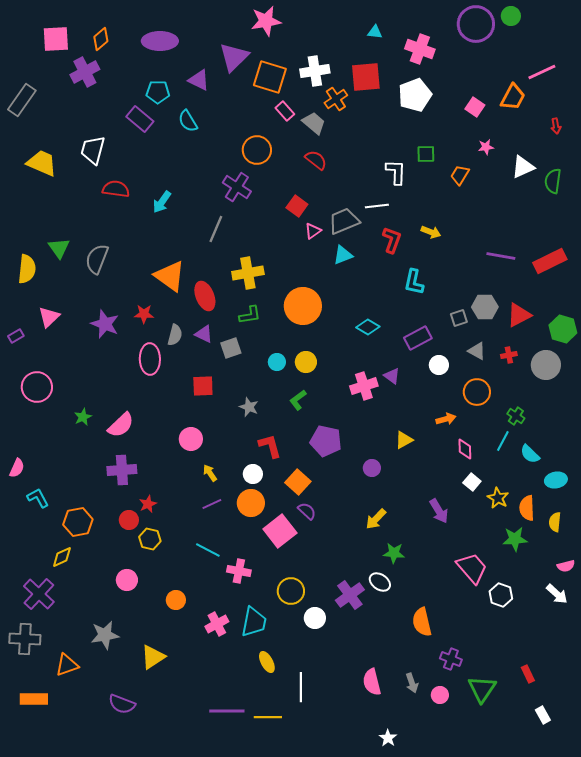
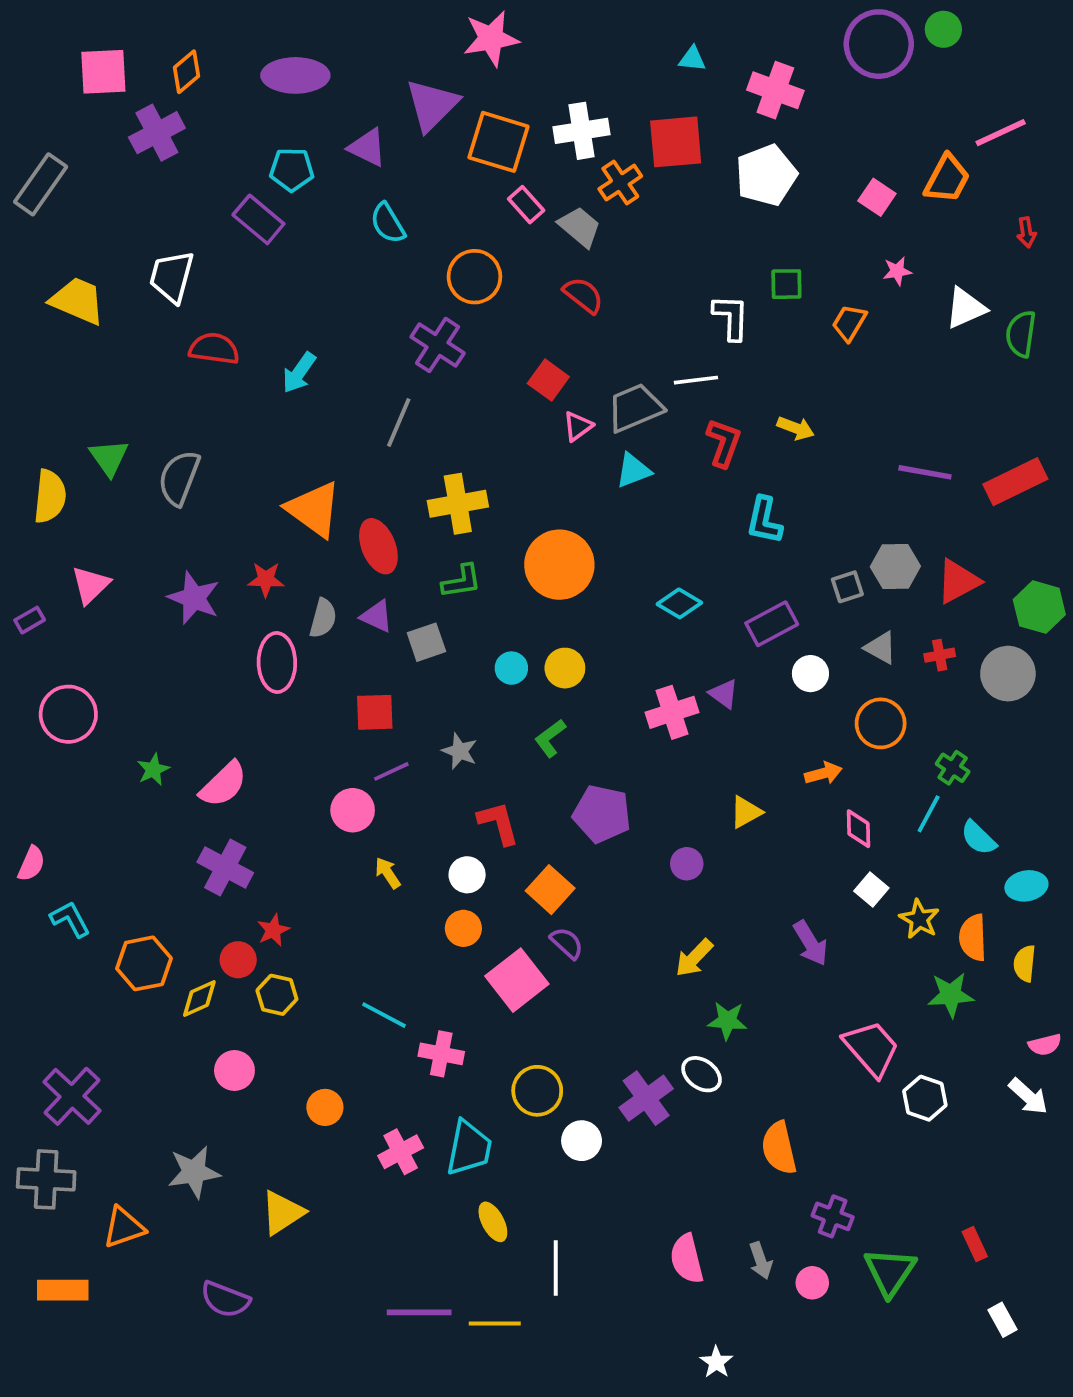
cyan semicircle: (188, 121) -> (388, 223), moved
purple cross: (122, 470) -> (225, 867), turned 32
orange circle: (251, 503) -> (463, 928), size x0.7
purple line: (212, 504) -> (391, 771), moved
yellow diamond: (62, 557) -> (199, 998), moved

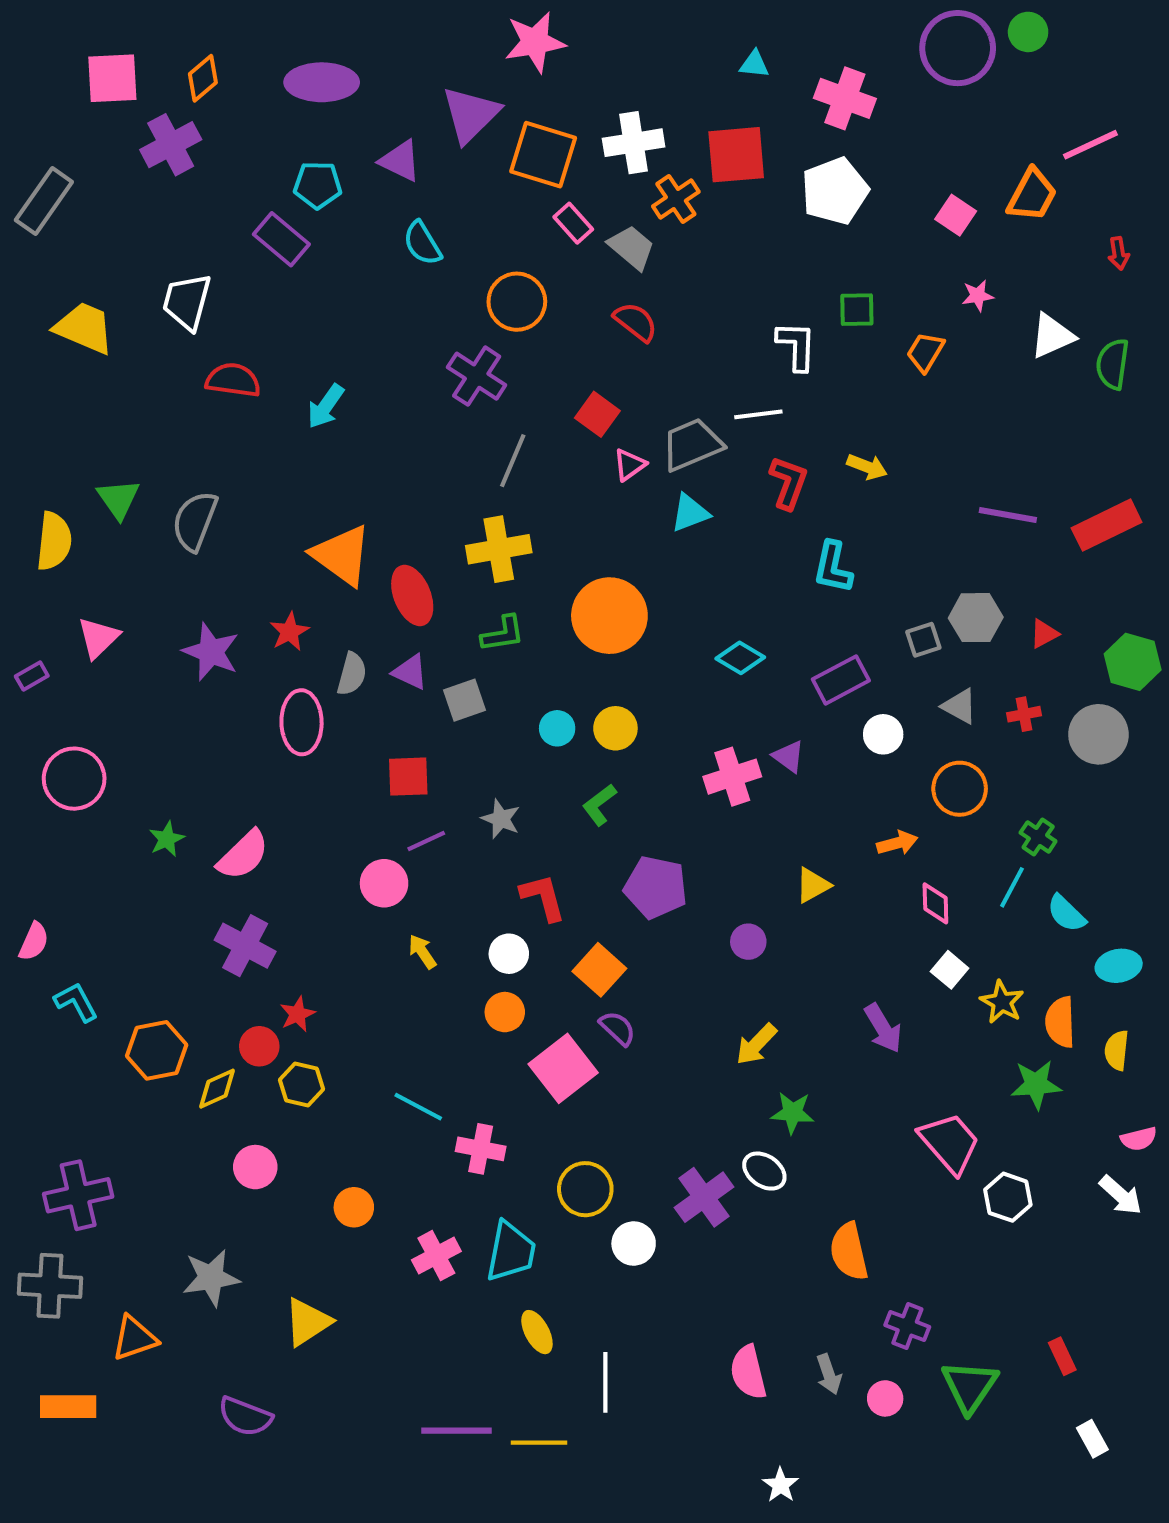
gray line: (399, 423) -> (513, 461), moved
red star: (266, 579) -> (289, 632), turned -30
red triangle: (958, 581) -> (1044, 634), size x0.6
purple cross: (72, 1096) -> (78, 1195), turned 34

